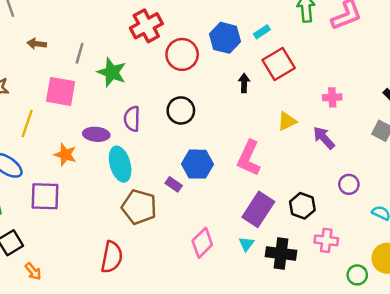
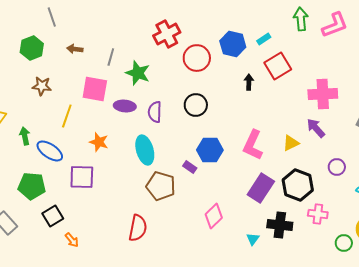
pink cross: (332, 97) -> (323, 94), size x1.8
yellow triangle: (287, 121) -> (291, 143), moved
purple ellipse: (96, 134) -> (125, 106), moved
black hexagon: (302, 206) -> (298, 185), size x1.4
cyan triangle: (246, 244) -> (253, 239), moved

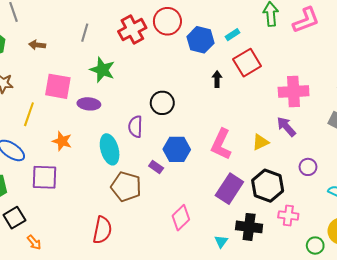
gray line: (111, 57) -> (85, 33), moved
red circle: (197, 58) -> (167, 21), moved
purple semicircle: (155, 112) -> (135, 127), moved

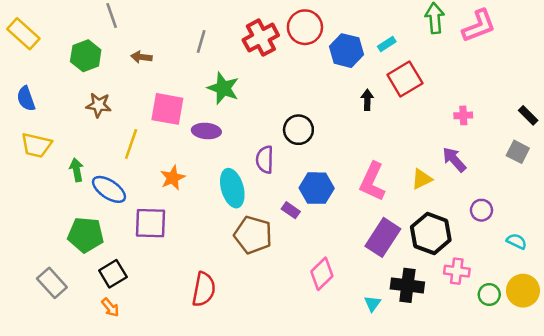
pink cross: (294, 92) -> (463, 115), size x0.5
orange star: (62, 141) -> (173, 178), turned 30
red semicircle: (102, 230) -> (204, 289), moved
orange arrow: (34, 242) -> (110, 307), moved
green circle: (315, 246) -> (489, 295), moved

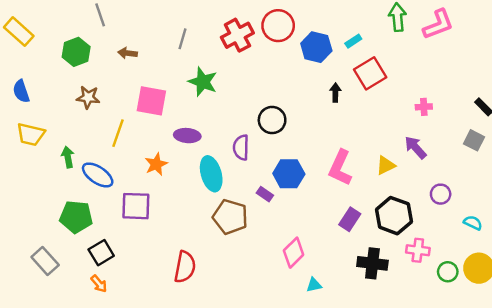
purple ellipse: (206, 131) -> (187, 136), moved
purple rectangle: (383, 237) -> (350, 219), size x0.7
cyan triangle: (372, 304) -> (314, 285), moved, turned 42

